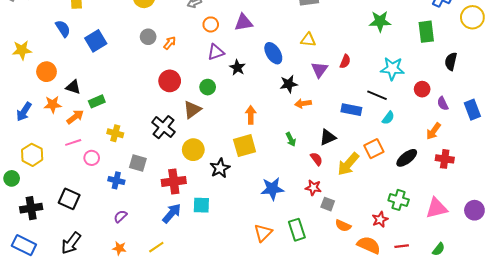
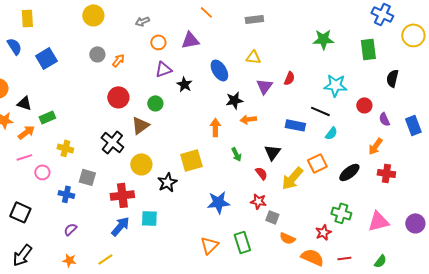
orange arrow: (251, 115) -> (215, 127), moved
black triangle: (328, 137) -> (272, 152), turned -30

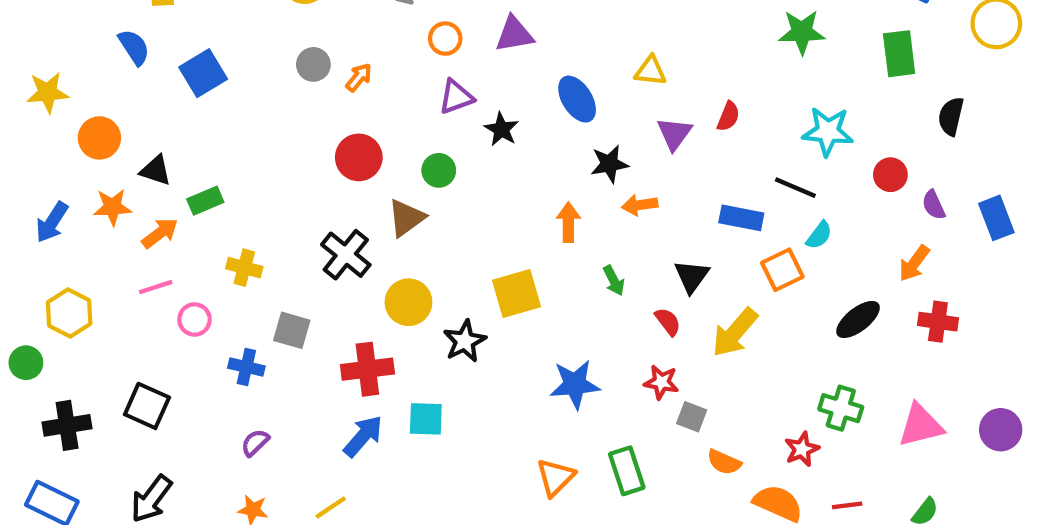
orange square: (317, 163) -> (782, 270), moved

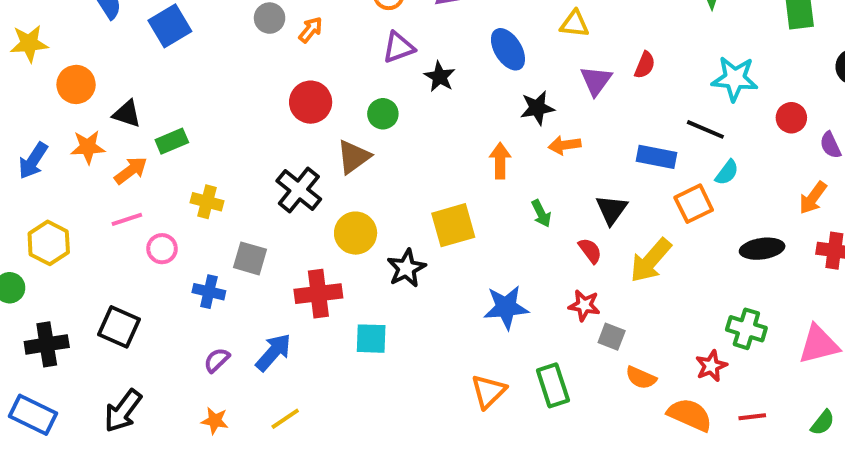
black ellipse: (858, 319) -> (762, 249), turned 30
blue arrow: (363, 436) -> (273, 352), moved

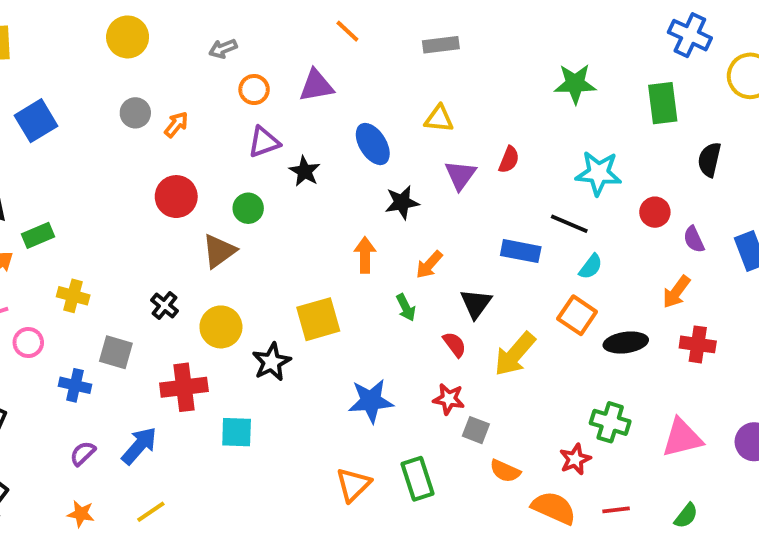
orange arrow: (565, 145) -> (429, 265), moved, turned -40
black cross: (299, 190) -> (165, 306), moved, size x0.6
orange square: (694, 204) -> (577, 315), moved, turned -30

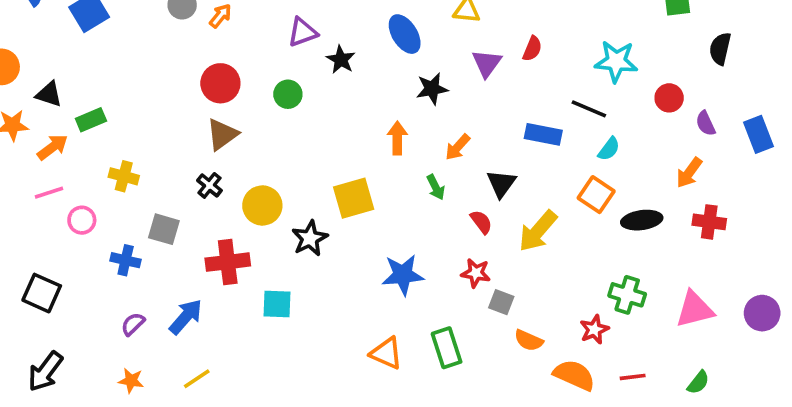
brown triangle: (219, 251) -> (222, 134), moved
orange triangle: (353, 485) -> (386, 353), turned -51

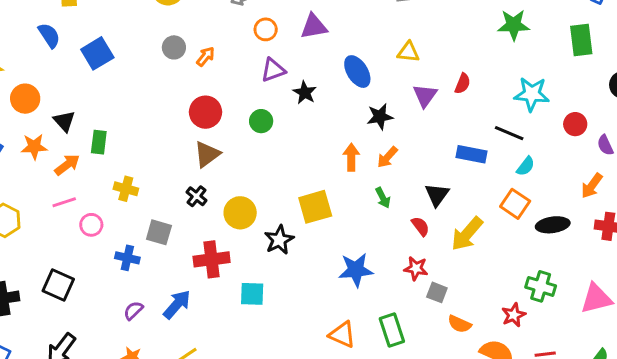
black triangle: (49, 94) -> (64, 121), turned 30
green rectangle: (91, 120) -> (99, 142), turned -60
orange arrow: (458, 147) -> (387, 157), moved

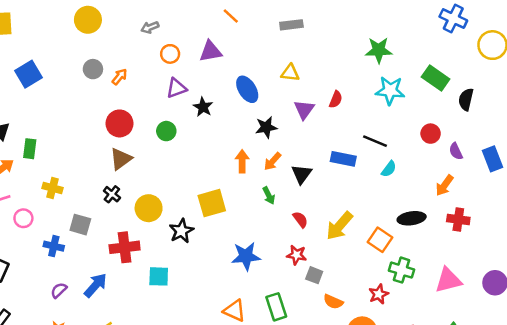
green rectangle: (581, 40) -> (436, 78), moved, turned -48
cyan star: (532, 94) -> (390, 91), moved
black triangle: (437, 195) -> (302, 174), moved
orange square: (515, 204) -> (380, 240), moved

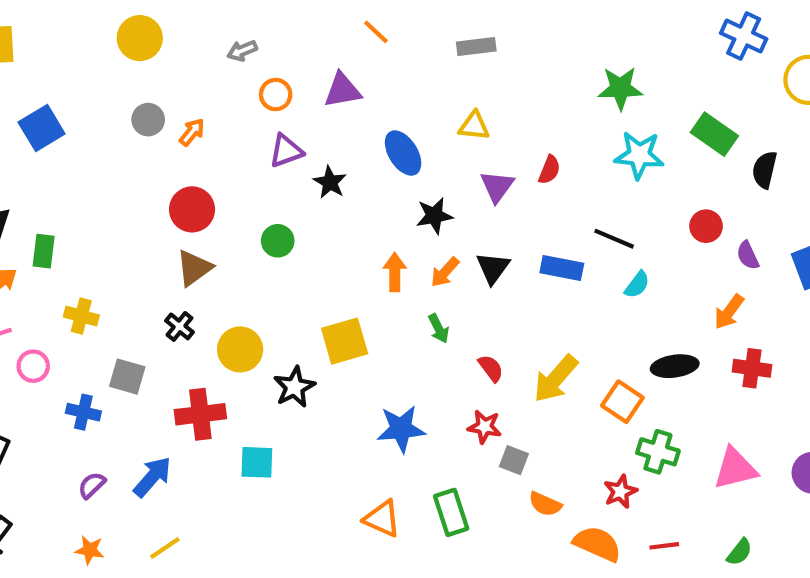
green circle: (166, 131) -> (278, 241), moved
black triangle: (302, 174) -> (493, 268), moved

